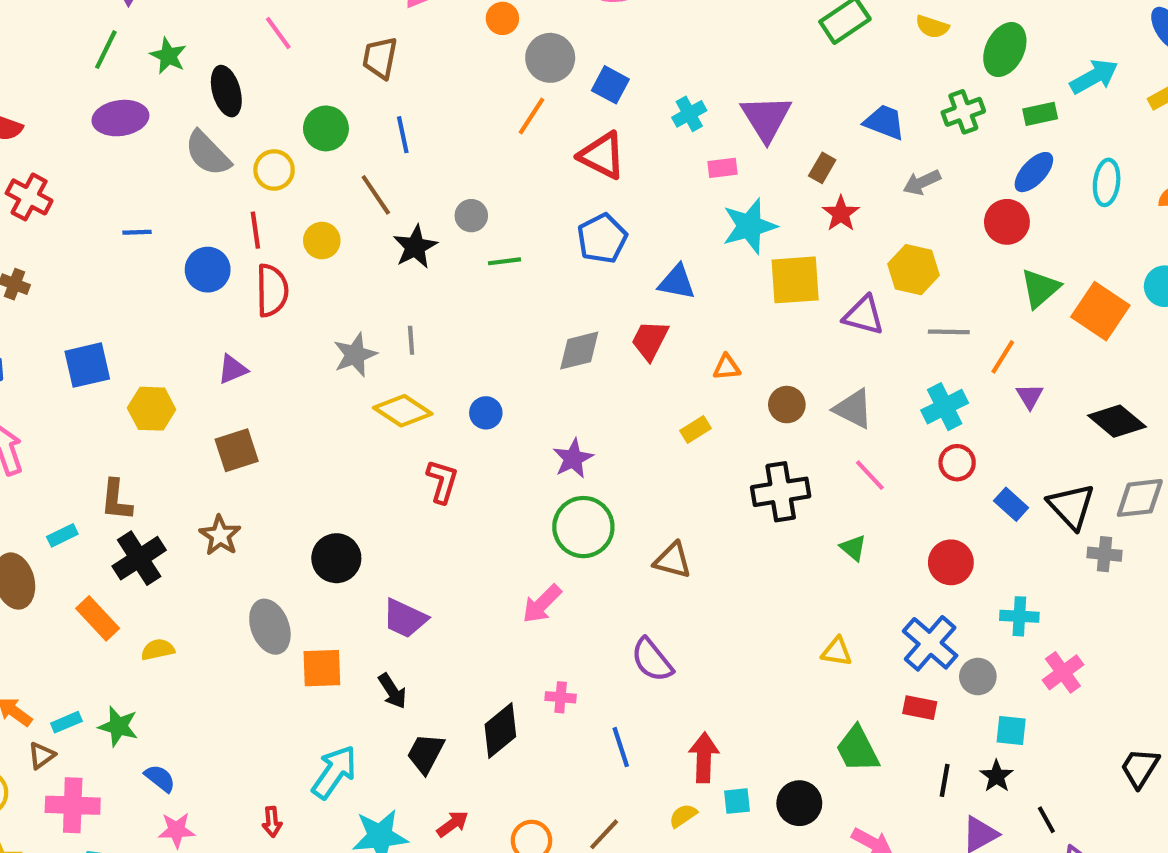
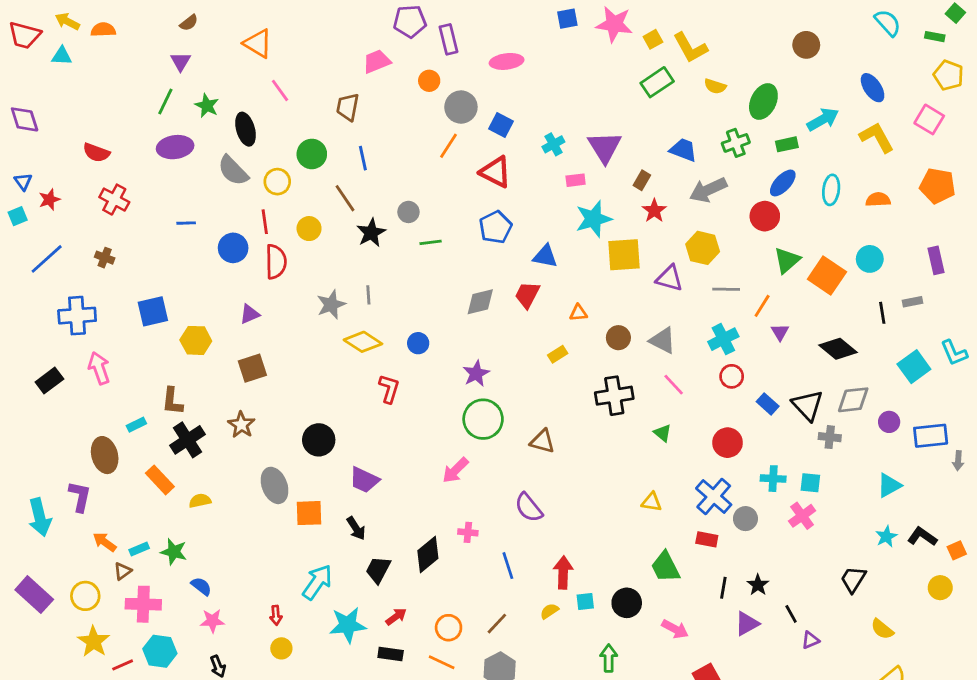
gray arrow: (922, 182) -> (708, 190), size x1.5
cyan square: (1011, 731) -> (810, 483), moved

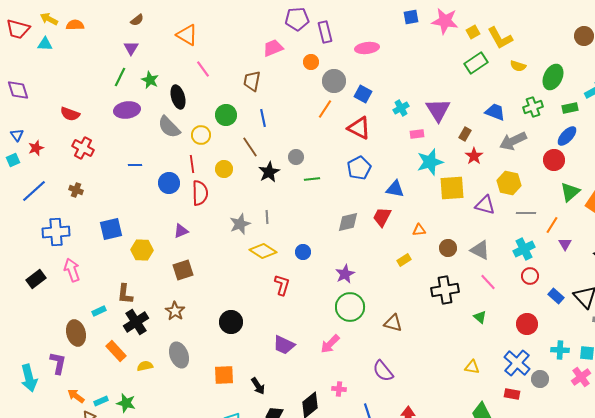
purple trapezoid: (364, 480) -> (284, 345), moved
gray ellipse: (275, 485) -> (179, 355), moved

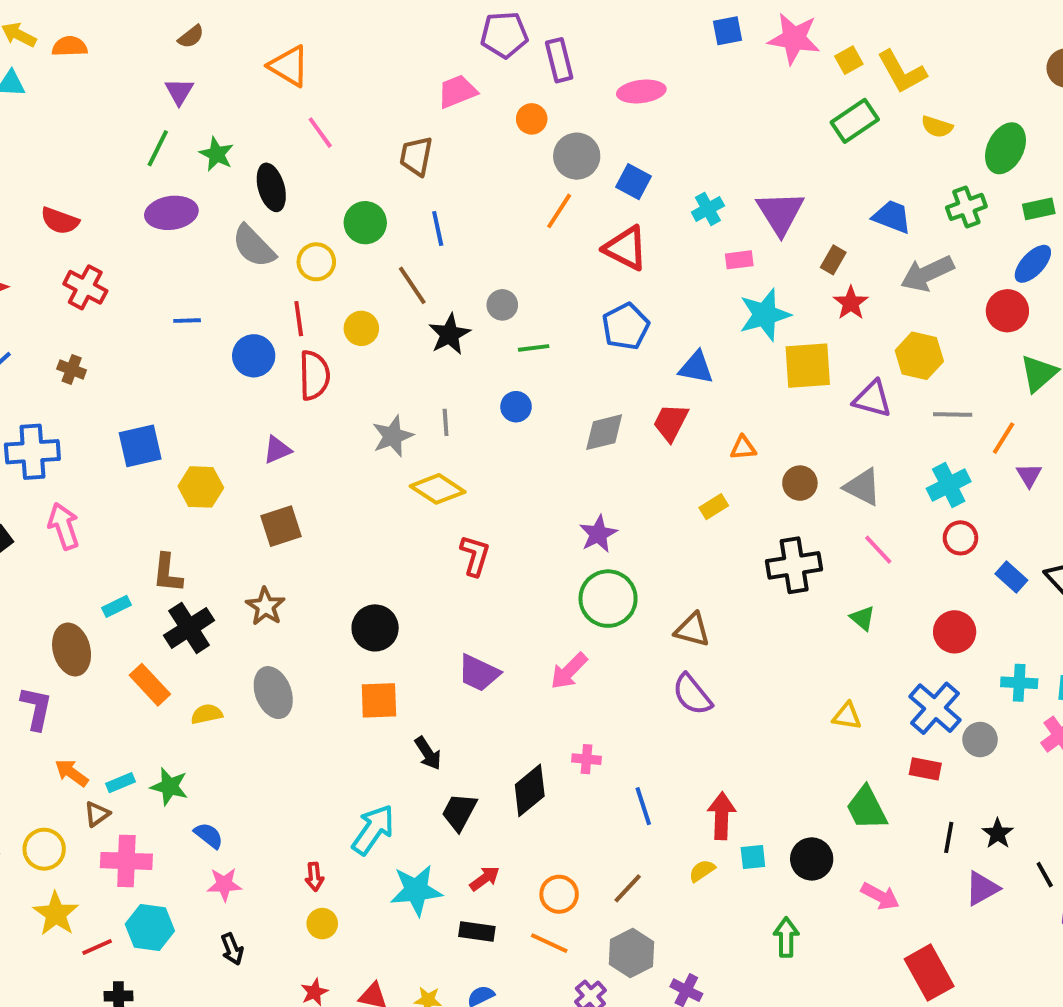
blue circle: (303, 252) -> (516, 407), moved
purple semicircle: (383, 371) -> (692, 695), moved
orange square: (224, 375) -> (379, 700), moved

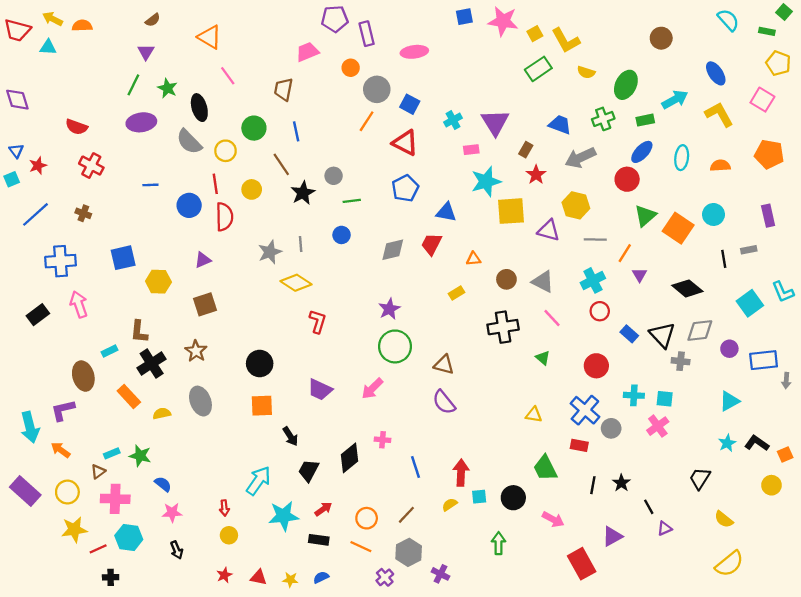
purple L-shape: (36, 708) -> (63, 410), turned -115
orange arrow: (72, 773) -> (61, 450), moved
purple triangle: (982, 888) -> (612, 536), moved
yellow star: (56, 914) -> (74, 530), turned 30

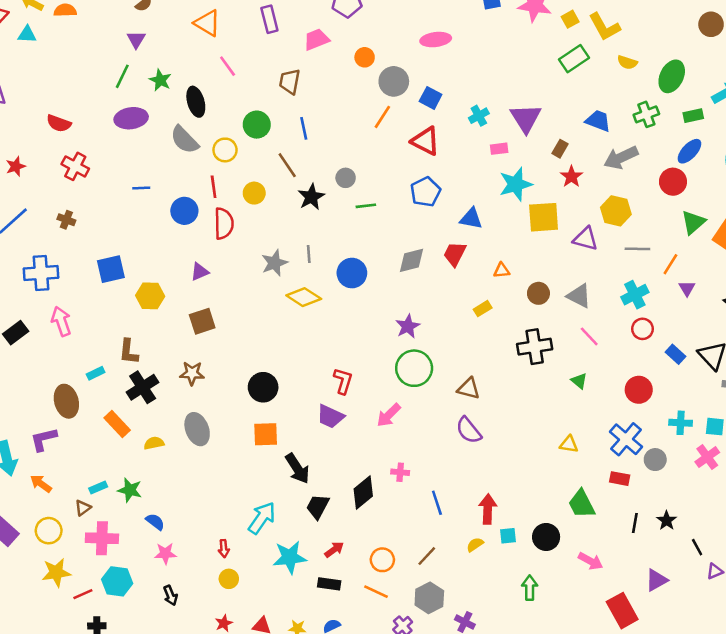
purple rectangle: (367, 34) -> (269, 19), moved
blue circle: (342, 235) -> (352, 273), moved, size x1.5
red L-shape: (318, 321) -> (343, 381), moved
brown star: (196, 351) -> (192, 373), turned -30
black arrow: (290, 436) -> (297, 468), size x1.4

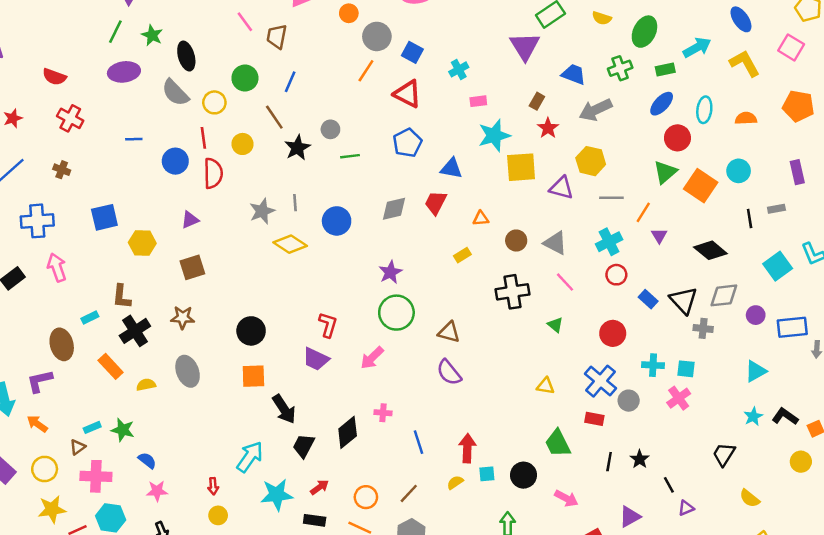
pink line: (228, 66) -> (245, 22), moved
purple triangle: (526, 118) -> (525, 46), moved
blue line: (304, 128) -> (290, 82), turned 35
red circle: (673, 182) -> (677, 138), moved

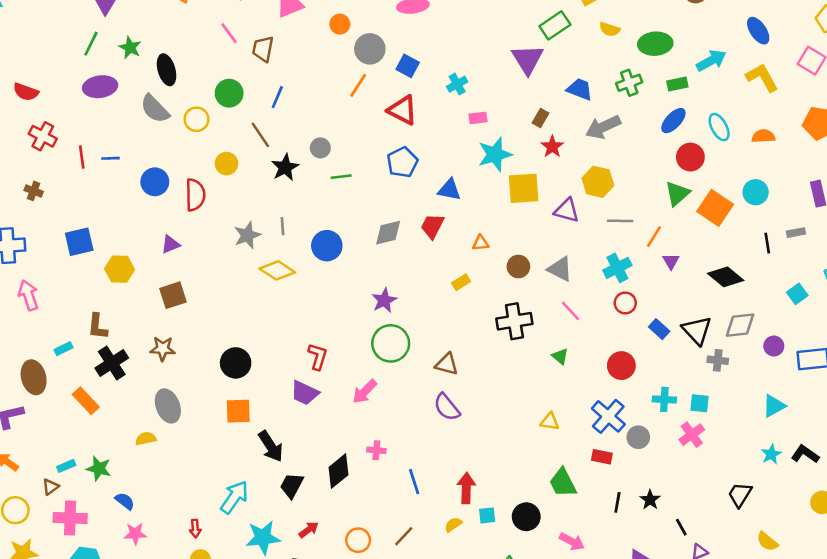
green ellipse: (644, 32) -> (655, 44), turned 60
cyan ellipse: (704, 110) -> (719, 127), turned -35
red line: (203, 138) -> (82, 157), moved
cyan square: (778, 266) -> (797, 294), size x0.7
yellow semicircle: (146, 385) -> (146, 439), moved

